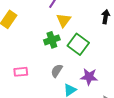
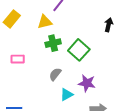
yellow triangle: (64, 20) -> (45, 22), moved, turned 35
pink rectangle: (21, 72) -> (18, 59), moved

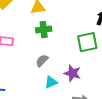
green square: (79, 50) -> (87, 42), moved, turned 30

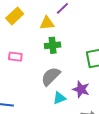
gray semicircle: (42, 61) -> (51, 76), size x1.5

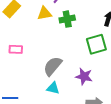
green cross: (53, 45) -> (67, 19), moved
cyan triangle: (59, 98) -> (53, 88), moved, turned 40

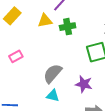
pink rectangle: (16, 49) -> (16, 56), turned -32

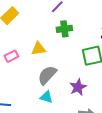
yellow triangle: (45, 21) -> (39, 49), moved
purple star: (84, 84) -> (78, 87), turned 30

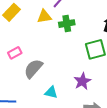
yellow triangle: (39, 49) -> (44, 16), moved
gray semicircle: (47, 75) -> (33, 69), moved

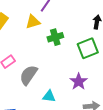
green cross: (67, 24) -> (55, 37), moved

